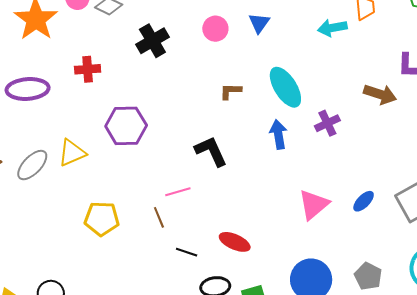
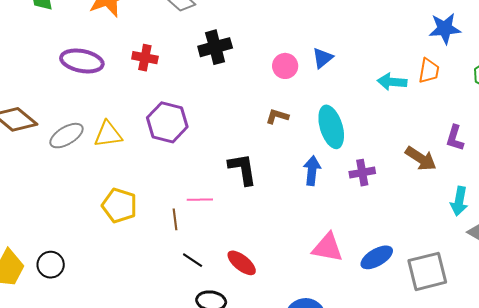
pink circle: (215, 29) -> (285, 66), moved
blue ellipse: (364, 201) -> (377, 257), size x1.4
pink triangle: (314, 205) -> (328, 248), turned 36

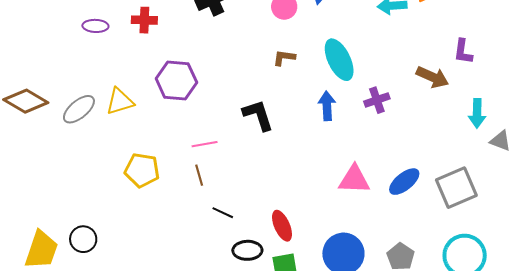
purple ellipse: (82, 61) -> (95, 26), moved, size x0.6
pink line: (200, 200) -> (205, 144), moved
red ellipse: (242, 263) -> (282, 226), moved, turned 36

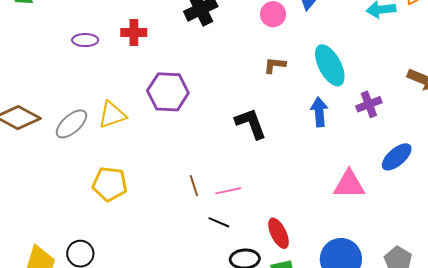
pink line: (205, 144) -> (228, 191), moved
yellow pentagon: (142, 170) -> (110, 184), moved
blue ellipse: (404, 182) -> (397, 157), moved

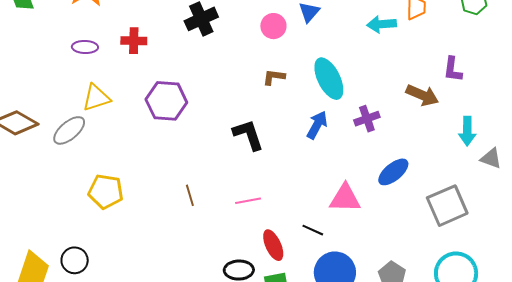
blue arrow: (319, 112) -> (317, 125), turned 32
yellow triangle: (112, 115) -> (96, 98), moved
pink line: (228, 191) -> (248, 201), moved
black line: (219, 222) -> (313, 230), moved

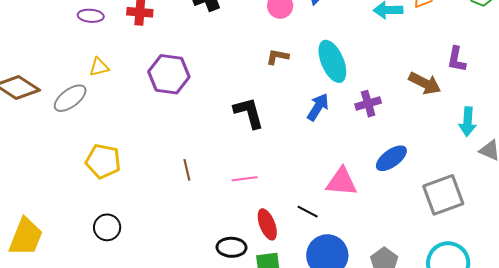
yellow triangle: (96, 98) -> (99, 67), size x0.7
black circle: (75, 260) -> (107, 227), moved

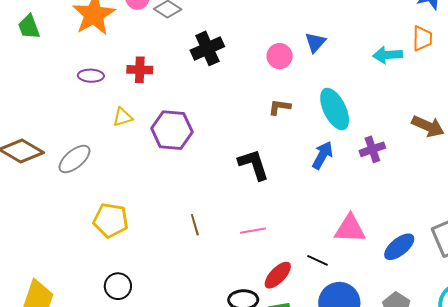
yellow triangle: (99, 67) -> (123, 117), moved
blue ellipse: (391, 158) -> (399, 247), moved
red ellipse: (267, 224) -> (278, 275), turned 68

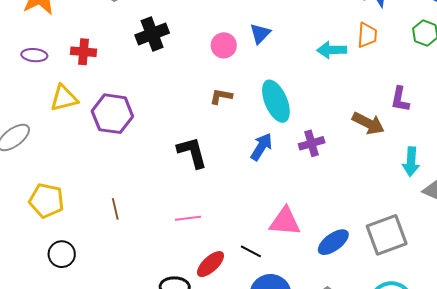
yellow triangle: (123, 117) -> (64, 98), size x1.4
brown line: (195, 225) -> (115, 209), moved
black circle: (118, 286) -> (62, 254), moved

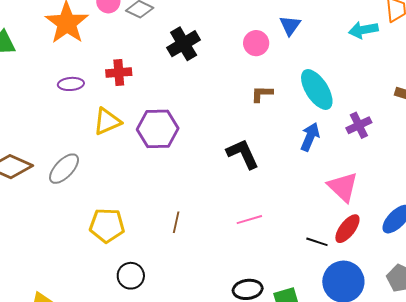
brown line: (115, 209) -> (176, 222), turned 35
pink triangle: (285, 222) -> (343, 187), moved, turned 48
red ellipse: (210, 264) -> (347, 229), moved

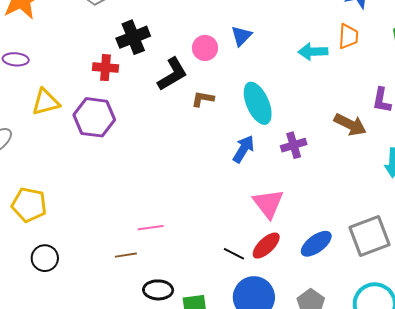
red cross: (119, 73) -> (105, 68), moved
black L-shape: (243, 154) -> (172, 74), moved, turned 75
pink line: (249, 220) -> (151, 228), moved
brown line: (176, 222) -> (126, 255), moved, turned 60

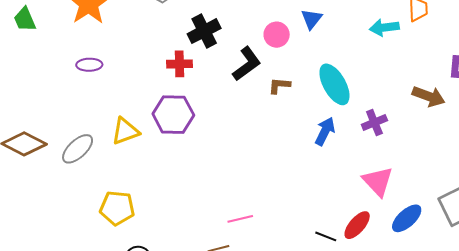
yellow triangle: (46, 102) -> (125, 131), moved
pink triangle: (268, 204) -> (378, 181), moved

